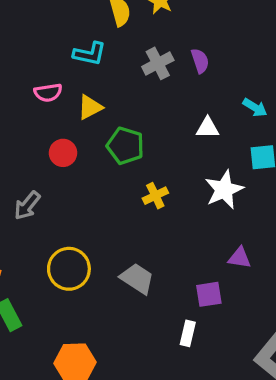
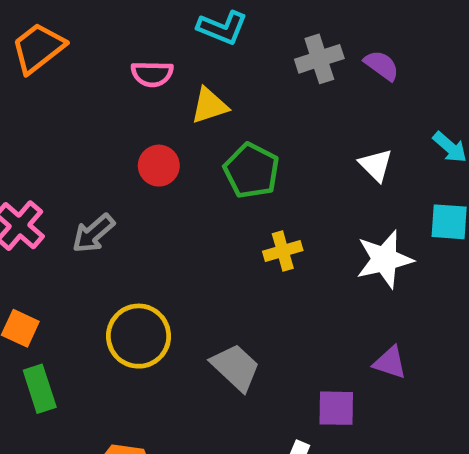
purple semicircle: (200, 61) -> (382, 65), turned -45
white triangle: (208, 128) -> (376, 165), turned 35

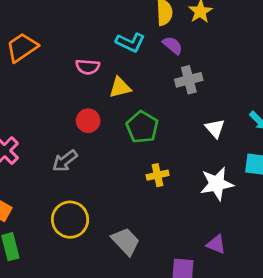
gray cross: (319, 59) -> (189, 80), moved
purple semicircle: (382, 65) -> (173, 45), moved
gray arrow: (93, 233) -> (65, 161), moved

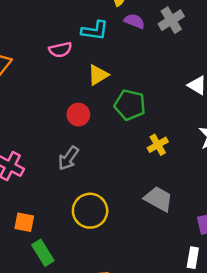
pink semicircle: (88, 67) -> (60, 50), moved
gray cross: (189, 80) -> (171, 20), moved
gray trapezoid: (126, 241) -> (158, 199), moved

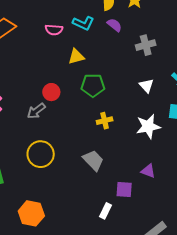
gray cross: (171, 20) -> (146, 45), moved
green pentagon: (130, 105) -> (93, 85), turned -30
red circle: (78, 115) -> (51, 92), moved

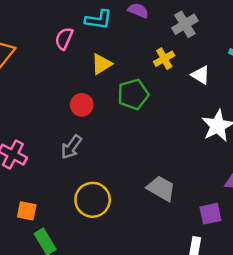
pink semicircle: (54, 30) -> (64, 38), turned 126
red circle: (51, 92) -> (82, 105), moved
yellow cross: (105, 121) -> (164, 59), moved

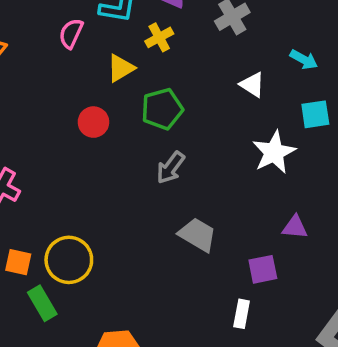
yellow cross: (164, 59) -> (159, 37), moved
gray arrow: (71, 147) -> (171, 168), moved
yellow circle: (93, 200) -> (69, 260), moved

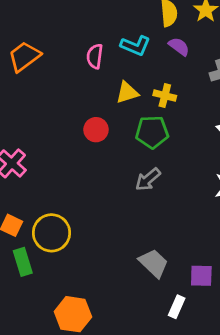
pink semicircle: (71, 33) -> (95, 56), turned -30
yellow cross: (159, 37) -> (165, 96), moved, turned 30
gray trapezoid: (197, 235) -> (154, 263), moved

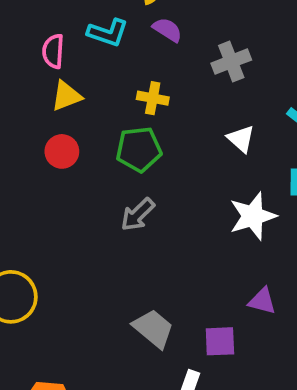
yellow triangle: (127, 92) -> (66, 96), moved

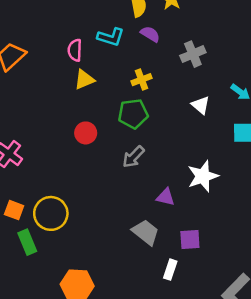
yellow cross: (153, 98) -> (142, 80), turned -30
red circle: (62, 151) -> (86, 133), moved
white star: (253, 216) -> (203, 176), moved
purple triangle: (262, 301) -> (166, 197), moved

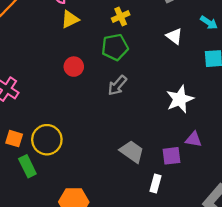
purple triangle: (166, 197) -> (194, 139), moved

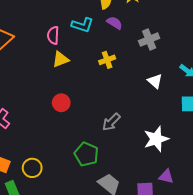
green pentagon: (115, 47) -> (86, 154), moved, turned 30
gray arrow: (117, 85) -> (111, 122), moved
yellow circle: (47, 140) -> (32, 168), size x0.7

